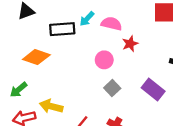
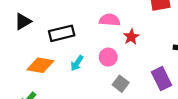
cyan arrow: (87, 19) -> (77, 63), moved
purple rectangle: (153, 89) -> (162, 79), turned 35

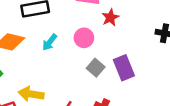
purple rectangle: (162, 79) -> (124, 68), moved

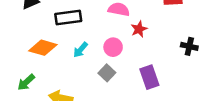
gray square: (96, 68) -> (107, 73), moved

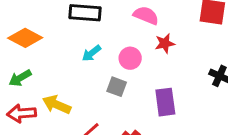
orange diamond: (43, 48) -> (25, 38), moved
gray square: (107, 73) -> (117, 87), turned -35

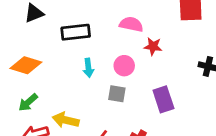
red star: (165, 43) -> (153, 46), turned 30
cyan arrow: (91, 53) -> (88, 68), turned -48

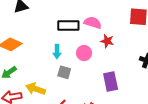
black rectangle: (76, 32) -> (68, 26), moved
gray square: (117, 94) -> (64, 72), moved

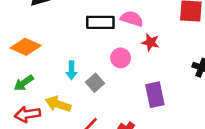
cyan arrow: (57, 52) -> (71, 70), moved
gray square: (64, 72) -> (95, 83), turned 32

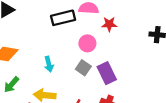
gray square: (95, 83) -> (83, 68), moved
purple rectangle: (155, 95) -> (107, 73), moved

